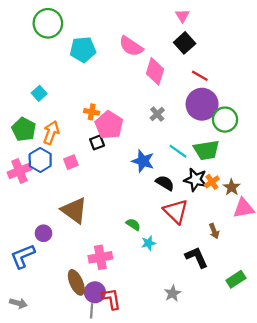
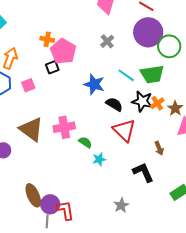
pink cross: (100, 257) -> (64, 127), moved

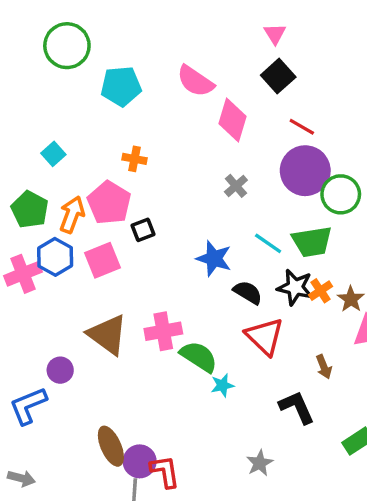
orange cross: (47, 39) -> (135, 159), moved
pink pentagon: (63, 51) -> (109, 203), moved
pink square: (28, 85) -> (102, 260), size x1.5
green semicircle: (85, 142) -> (199, 357), size x1.6

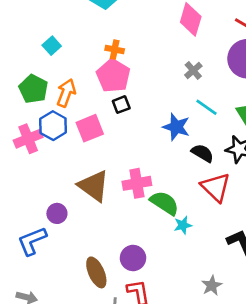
pink pentagon: (109, 203) -> (113, 76), moved
cyan line: (268, 243) -> (206, 107), moved
purple circle: (140, 461) -> (133, 258), moved

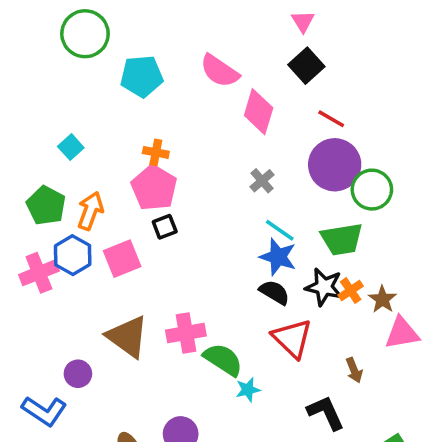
blue star: (176, 127) -> (278, 257), moved
blue L-shape: (32, 241) -> (44, 411), turned -124

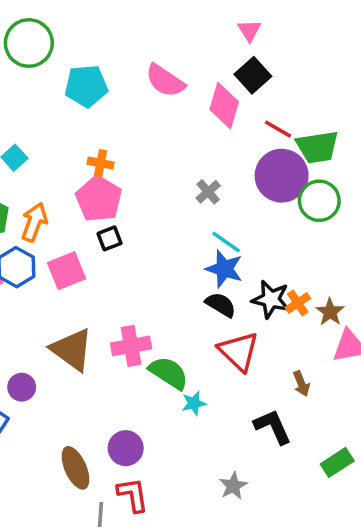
pink diamond: (259, 112) -> (224, 106), moved
green trapezoid: (342, 239) -> (317, 147), moved

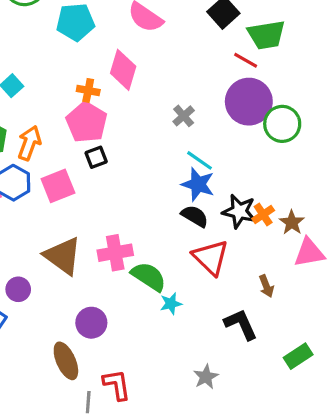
pink diamond: (224, 106) -> (123, 70), moved
green trapezoid: (317, 147) -> (266, 35), moved
purple circle: (126, 448) -> (91, 323), moved

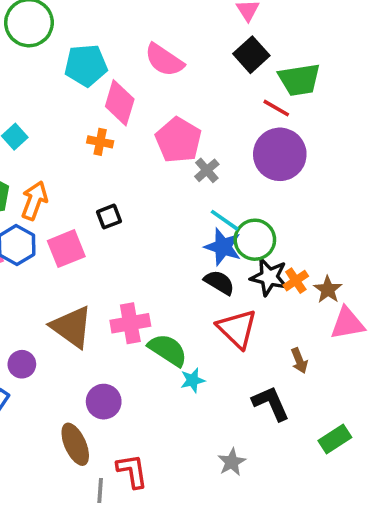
pink diamond: (123, 70) -> (120, 103), moved
pink pentagon: (87, 122) -> (178, 140), moved
green circle: (282, 124) -> (255, 240), moved

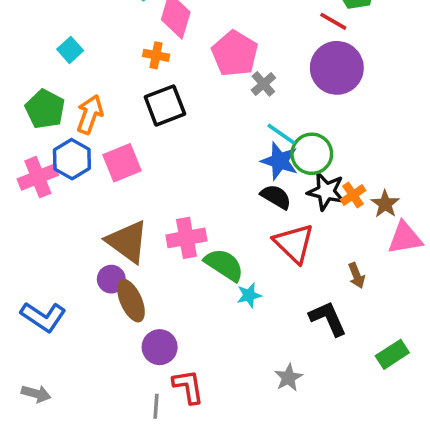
black square: (109, 217) -> (165, 105), moved, size x1.6
purple circle: (22, 364) -> (111, 279), moved
purple circle: (104, 402) -> (160, 347), moved
brown ellipse: (75, 444) -> (131, 301), moved

